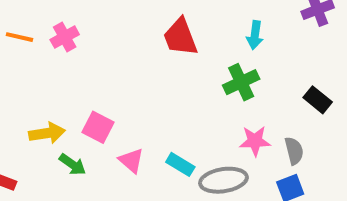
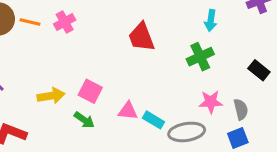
red trapezoid: (180, 37) -> (141, 37), moved
pink triangle: (131, 161) -> (128, 111), moved, turned -35
green arrow: (72, 164) -> (84, 120), moved

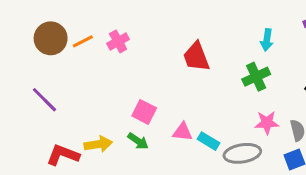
orange line: (30, 22) -> (83, 41), turned -40
yellow arrow: (51, 96) -> (98, 144), moved

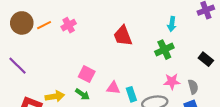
cyan rectangle: (209, 141) -> (131, 94), turned 40

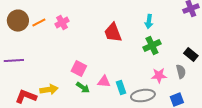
cyan arrow: (172, 24) -> (149, 22), moved
purple line: (17, 66) -> (14, 61), turned -48
gray semicircle: (193, 87) -> (181, 72), moved
green arrow: (82, 94) -> (83, 88), moved

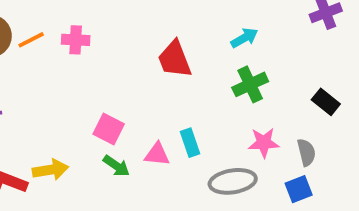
cyan arrow: (149, 22) -> (244, 38), turned -128
pink cross: (62, 23) -> (76, 40), turned 32
gray semicircle: (181, 72) -> (306, 152), moved
cyan rectangle: (121, 88) -> (190, 143), moved

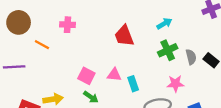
orange line: (31, 40) -> (42, 45), moved, turned 56
gray semicircle: (306, 152) -> (191, 57), moved
pink triangle: (157, 154) -> (114, 75), moved

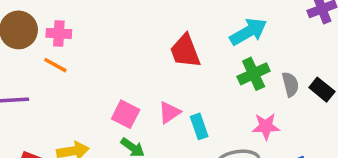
cyan arrow: (164, 24) -> (248, 32), size x1.5
pink cross: (67, 25) -> (59, 33), moved
pink triangle: (114, 75) -> (169, 112), turned -40

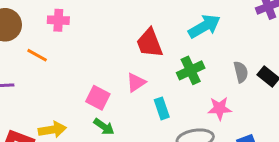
pink cross: (59, 33) -> (58, 20), moved
green cross: (254, 74) -> (191, 70), moved
pink triangle: (169, 112) -> (136, 83), moved

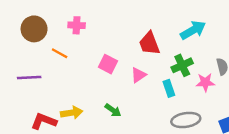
pink square: (98, 98) -> (108, 64), moved
cyan rectangle: (162, 108) -> (169, 88), moved
pink star: (220, 108) -> (205, 82), moved

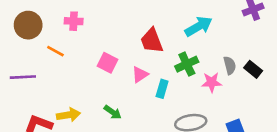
cyan rectangle: (169, 88) -> (162, 89), moved, turned 35

